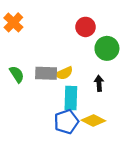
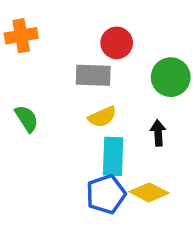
orange cross: (13, 22) -> (21, 36), turned 36
red circle: (86, 27) -> (117, 43), moved
gray rectangle: (46, 73) -> (93, 75), moved

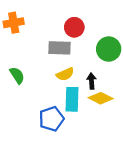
black arrow: (158, 133) -> (91, 81), moved
yellow diamond: (149, 192) -> (101, 98), moved
blue pentagon: (106, 194) -> (51, 119), moved

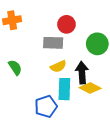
black arrow: (91, 81) -> (82, 73), size x1.5

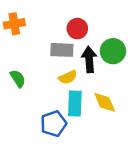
black arrow: (82, 73) -> (89, 59), moved
yellow diamond: (90, 88) -> (105, 102), turned 40

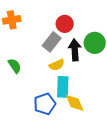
gray rectangle: (62, 50) -> (52, 42), turned -54
yellow diamond: (105, 102) -> (75, 103), moved

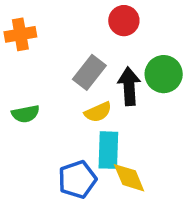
red circle: (65, 24) -> (124, 21), moved
green semicircle: (15, 66) -> (25, 114), turned 112

